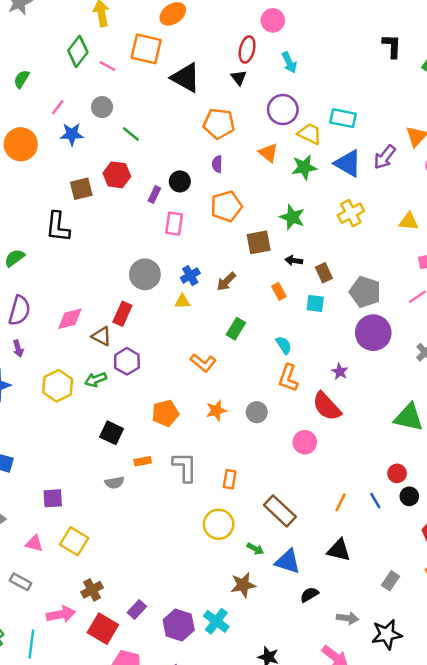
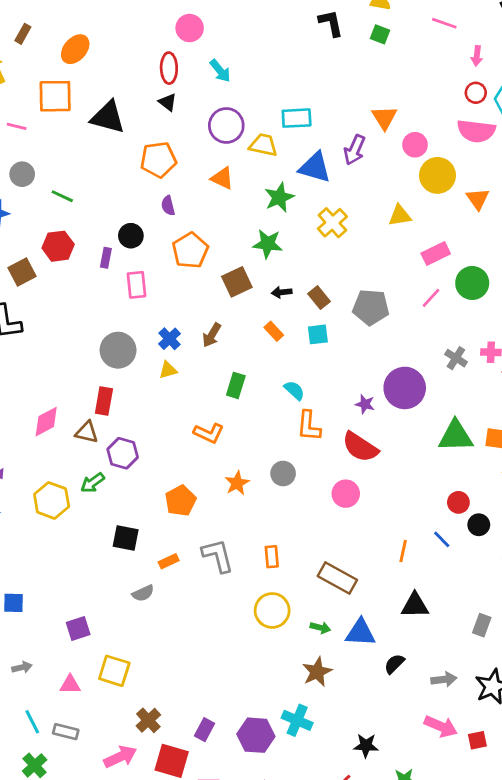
green star: (304, 167) -> (279, 197), moved
purple circle: (373, 333) -> (405, 388), moved

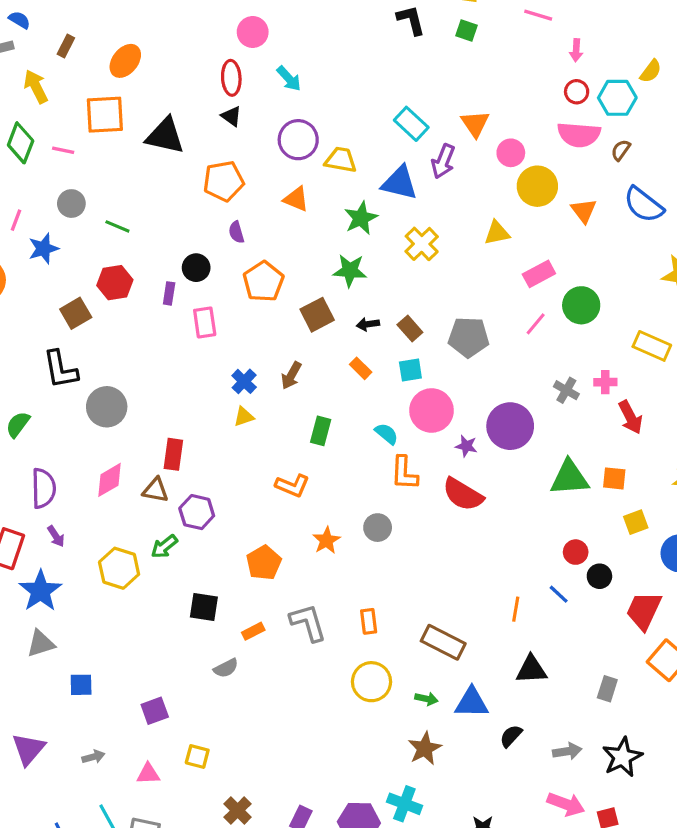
cyan rectangle: (297, 118) -> (411, 124), moved, turned 48
gray circle: (118, 350) -> (107, 407), moved
pink circle: (346, 494) -> (432, 410), moved, size x1.4
yellow square: (114, 671) -> (197, 756), size x0.7

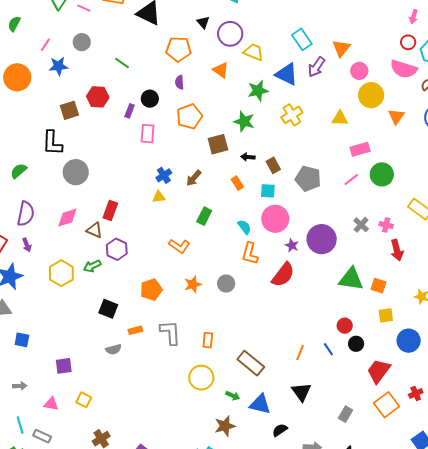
black triangle: (231, 116) -> (203, 22), moved
green line: (117, 226) -> (122, 63), moved
red semicircle: (463, 494) -> (283, 275), turned -96
black triangle: (531, 670) -> (301, 392), turned 45

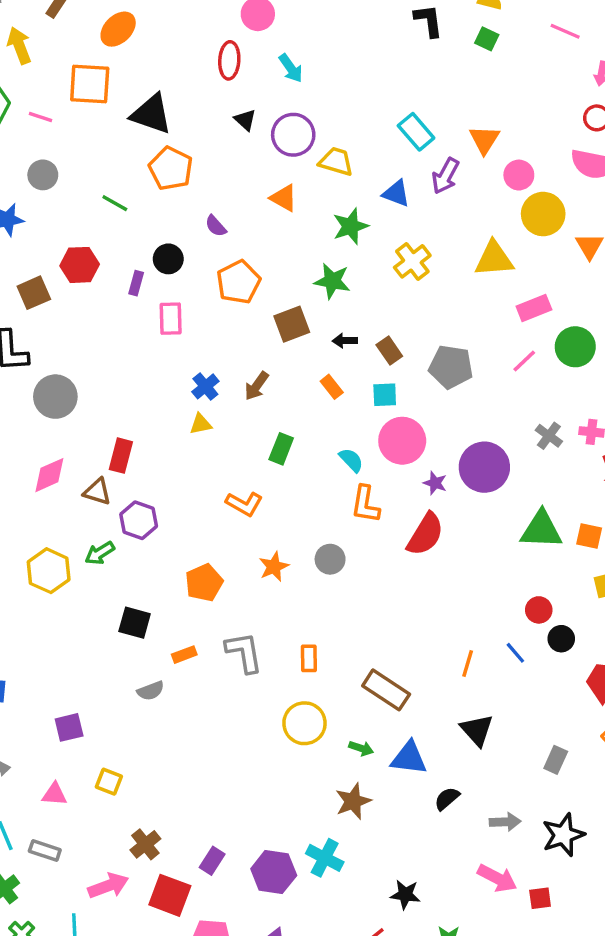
orange pentagon: (179, 49) -> (171, 168), moved, turned 30
blue triangle: (287, 74) -> (396, 193), size x0.7
purple semicircle: (179, 82) -> (216, 226), turned -32
yellow triangle: (340, 118) -> (494, 259), size x1.4

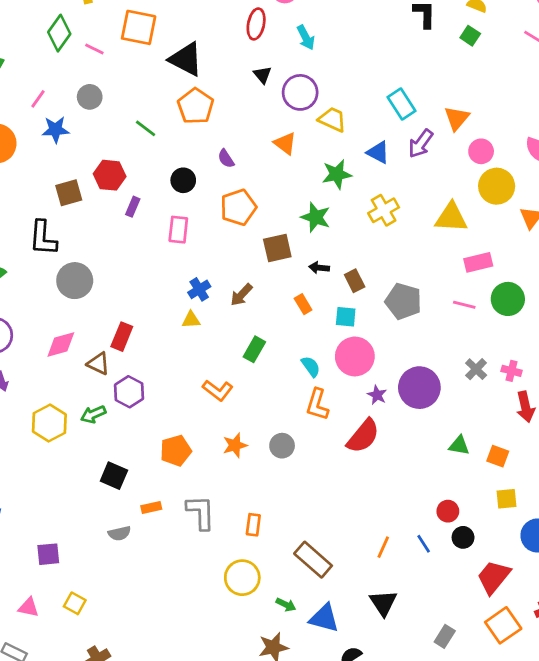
purple rectangle: (136, 283) -> (133, 207), moved
pink line: (524, 361) -> (464, 305), turned 50
green triangle: (541, 530) -> (459, 446), size x0.6

